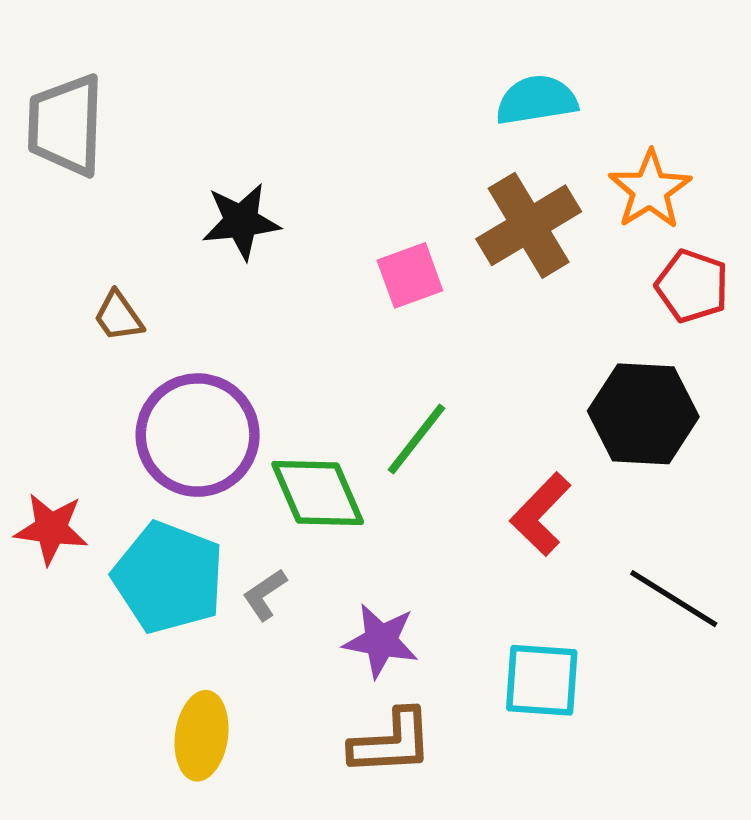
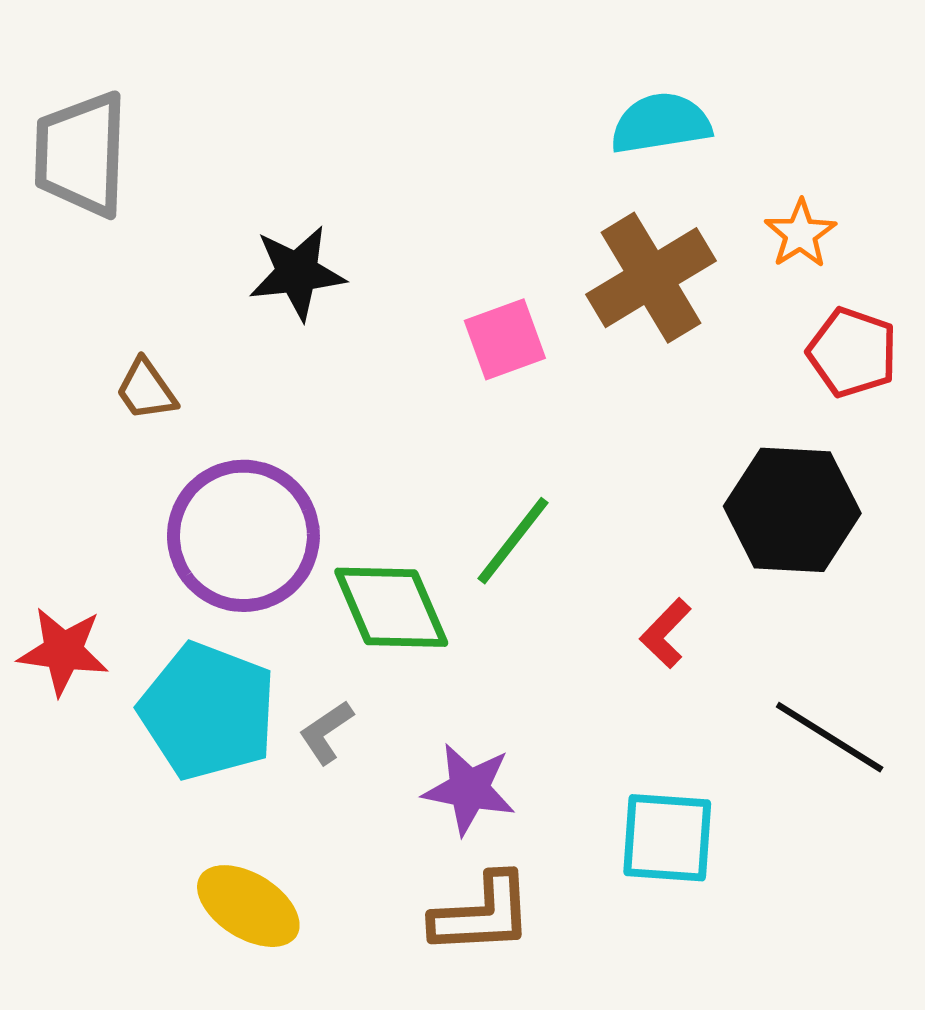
orange star: (650, 190) -> (800, 234), size x0.7
red L-shape: (540, 514) -> (666, 633), size x0.7
yellow ellipse: (202, 736) -> (248, 906), turned -66

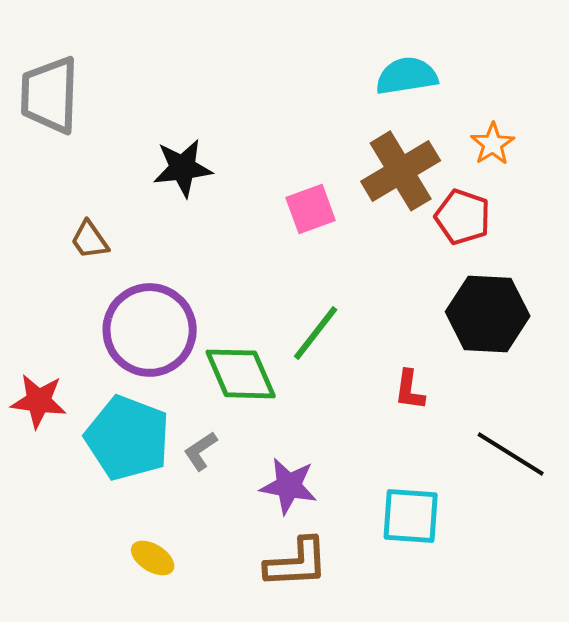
red pentagon: (852, 352) -> (463, 217), moved
red L-shape: (666, 633) -> (410, 390), turned -36
yellow ellipse: (248, 906) -> (153, 558), size x0.7

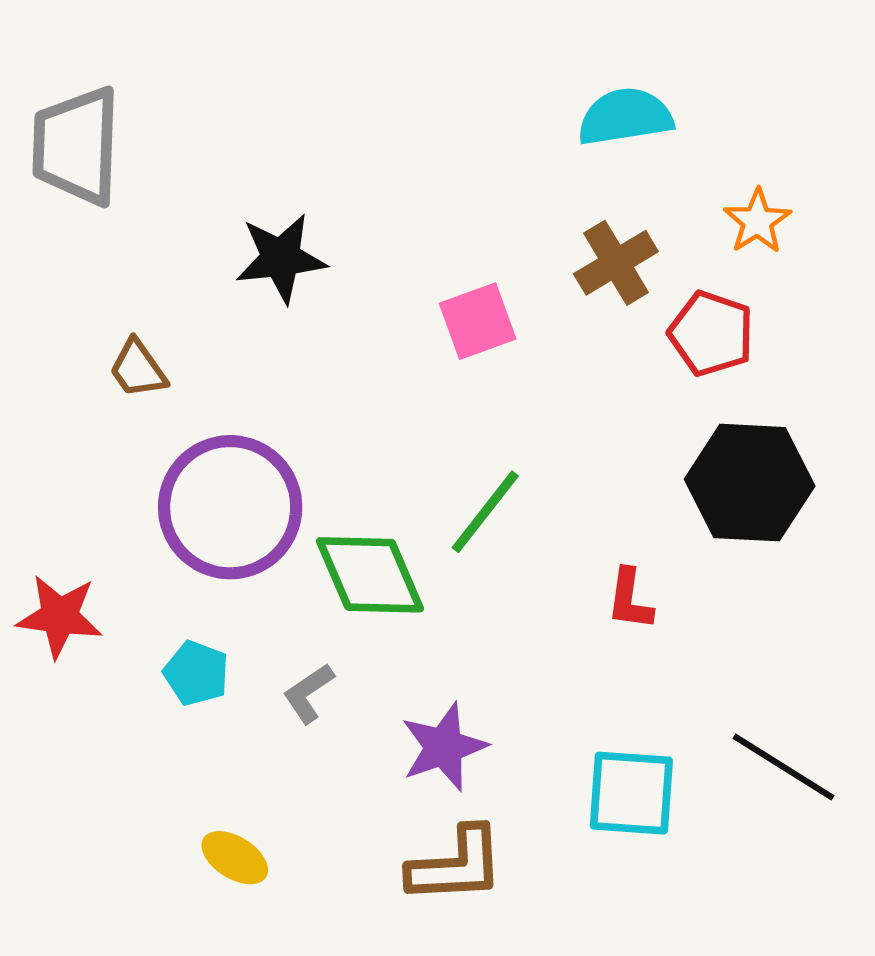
brown cross: (401, 171) -> (616, 263), size x0.7
cyan pentagon: (128, 438) -> (196, 673), size x0.5
black line: (511, 454) -> (784, 767), moved
purple star: (289, 486) -> (444, 747), turned -30

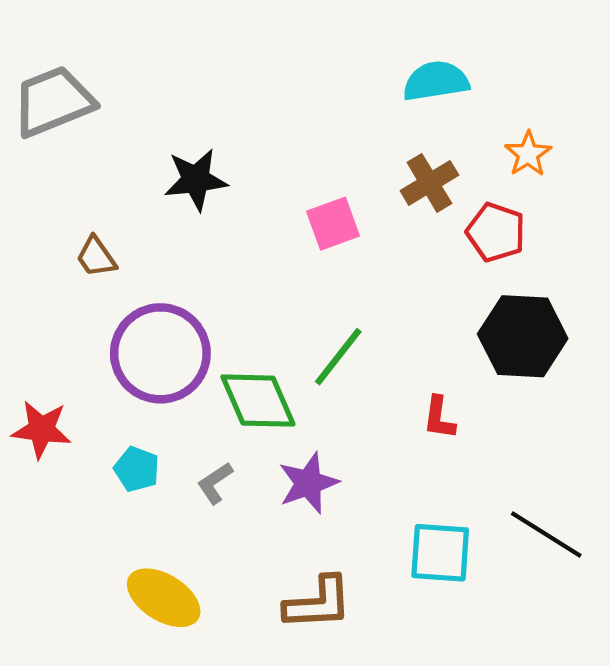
gray trapezoid: (76, 146) -> (53, 101), turned 66
purple star: (444, 747) -> (308, 483), moved
yellow ellipse: (235, 858) -> (164, 598), size x1.6

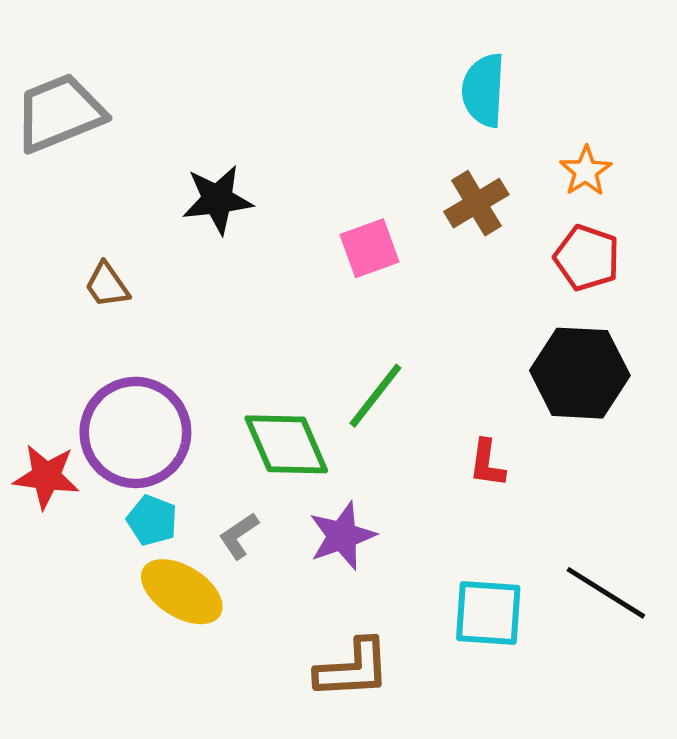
cyan semicircle: (436, 81) -> (484, 90), turned -78
red pentagon: (496, 232) -> (587, 258), moved
purple circle: (160, 353) -> (135, 432), moved
yellow ellipse: (164, 598) -> (182, 592), moved

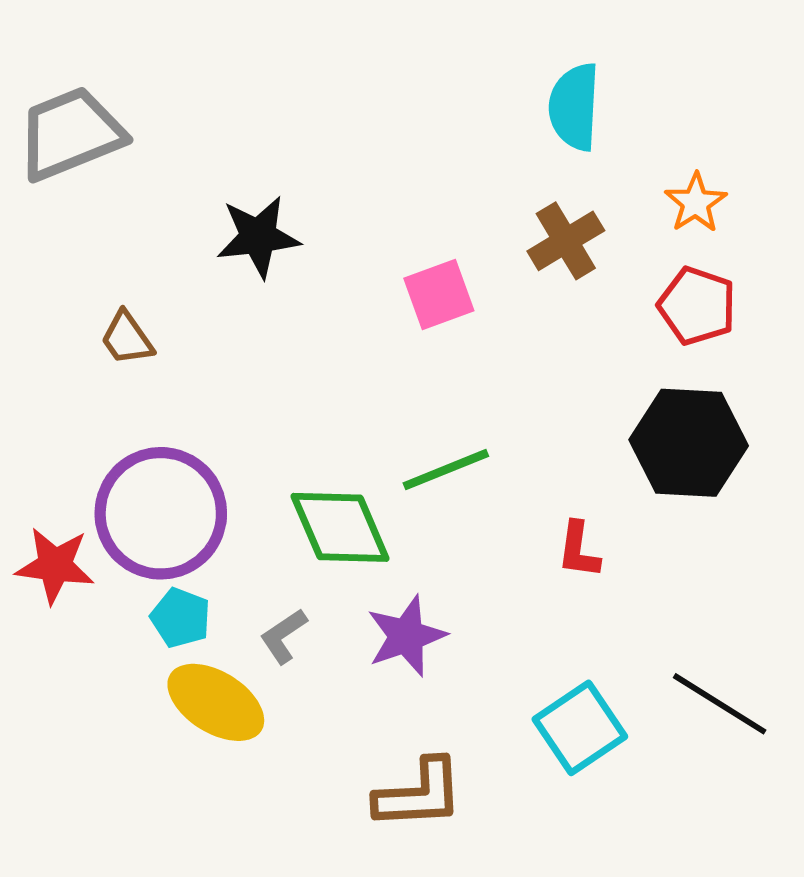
green line: (375, 396) -> (446, 470), turned 30
cyan square: (488, 613) -> (580, 728), turned -38

